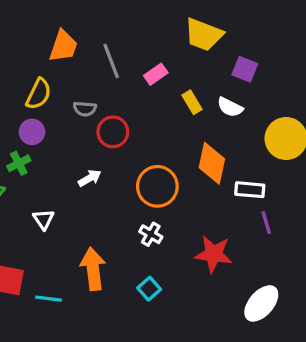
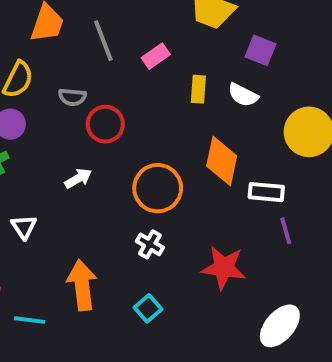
yellow rectangle: (192, 102) -> (198, 89), turned 35

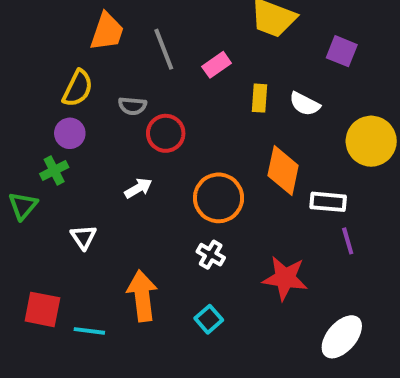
purple square: (260, 50) -> (342, 51), moved

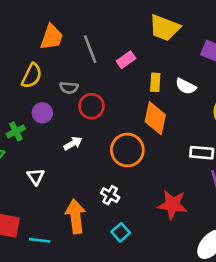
purple circle: (70, 133) -> (42, 113), moved
orange diamond: (283, 170) -> (155, 118), moved
white cross: (211, 255) -> (110, 195), moved

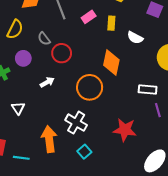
yellow rectangle: (155, 82) -> (111, 23), moved
gray semicircle: (69, 88) -> (44, 39), turned 48
white cross: (110, 195) -> (76, 123), size x1.5

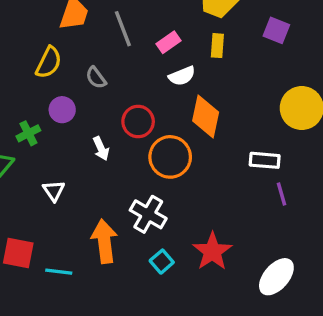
yellow rectangle: (111, 23) -> (217, 46), moved
white semicircle: (135, 38) -> (182, 76), moved, turned -49
red circle: (62, 53) -> (138, 122), moved
white arrow: (47, 82) -> (101, 149), turned 96
red star: (125, 130) -> (212, 251), moved, turned 30

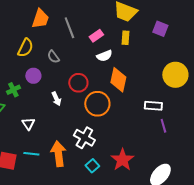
cyan line: (59, 272) -> (31, 154), moved

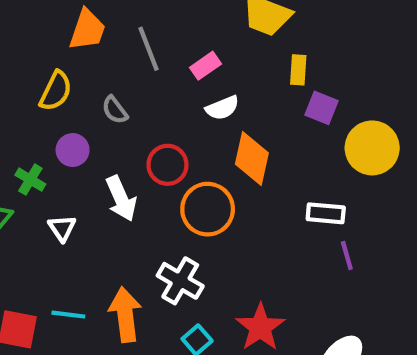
purple square: (160, 29) -> (321, 108), moved
yellow rectangle: (125, 38) -> (298, 70), moved
green cross: (13, 90) -> (30, 180), turned -32
white arrow: (56, 99) -> (121, 199), size x1.5
white triangle: (28, 124) -> (62, 228), moved

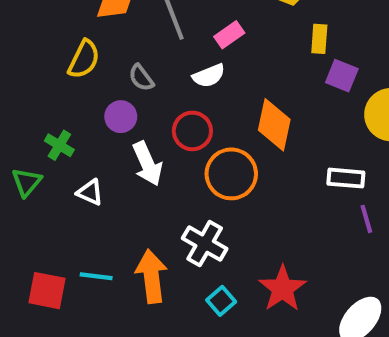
white semicircle: (222, 108) -> (209, 76), moved
purple circle: (73, 150) -> (121, 117), moved
white triangle: (62, 228) -> (90, 192), turned -32

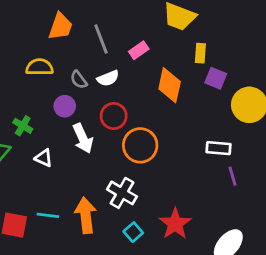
yellow semicircle: (84, 59) -> (39, 67), turned -116
white semicircle: (209, 76) -> (108, 78), moved
orange diamond: (274, 125) -> (170, 85), moved

